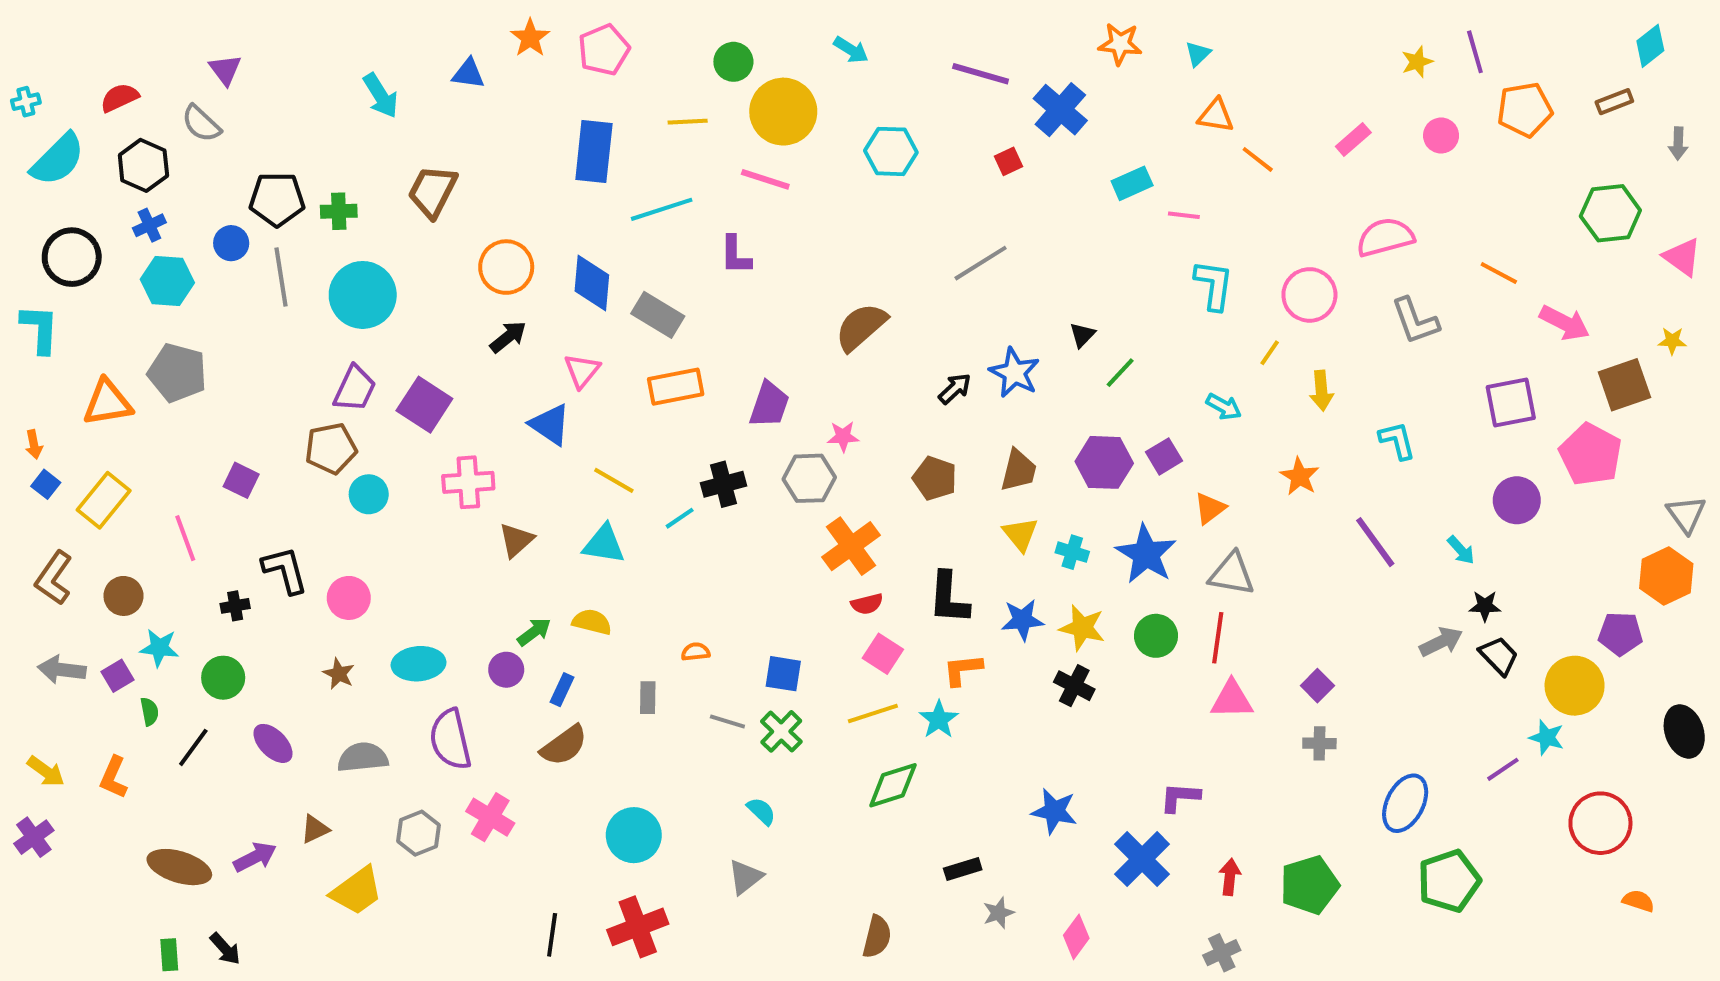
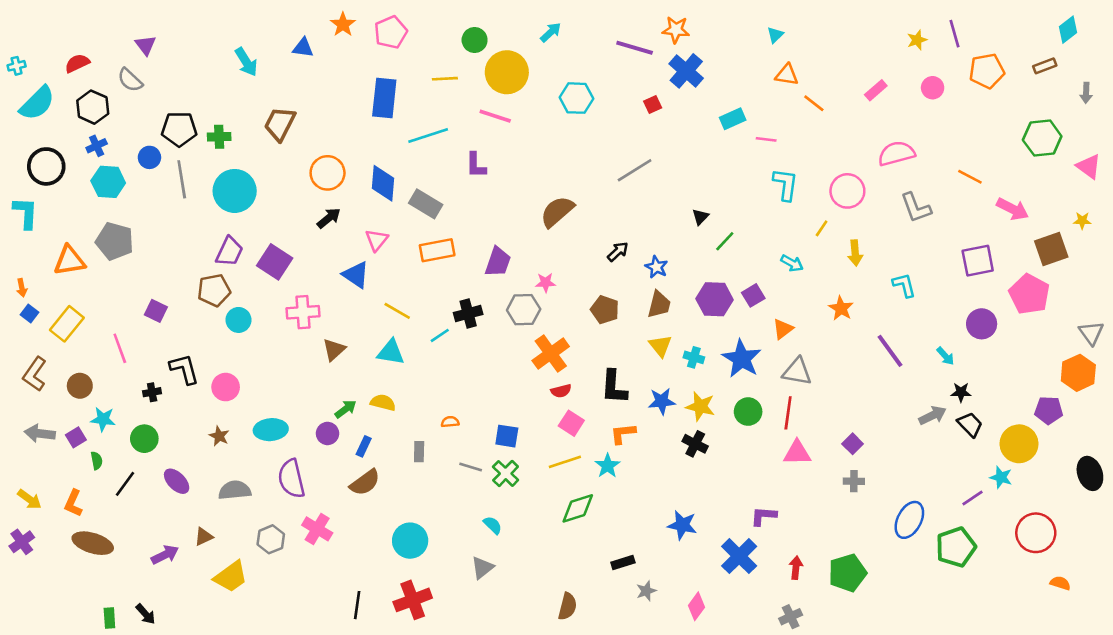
orange star: (1120, 44) -> (676, 30), moved
cyan arrow: (851, 50) -> (551, 32), turned -75
blue star: (1014, 373) -> (656, 267), moved, size x0.7
brown ellipse: (179, 867) -> (93, 543), moved
green pentagon: (1449, 881) -> (956, 547), moved

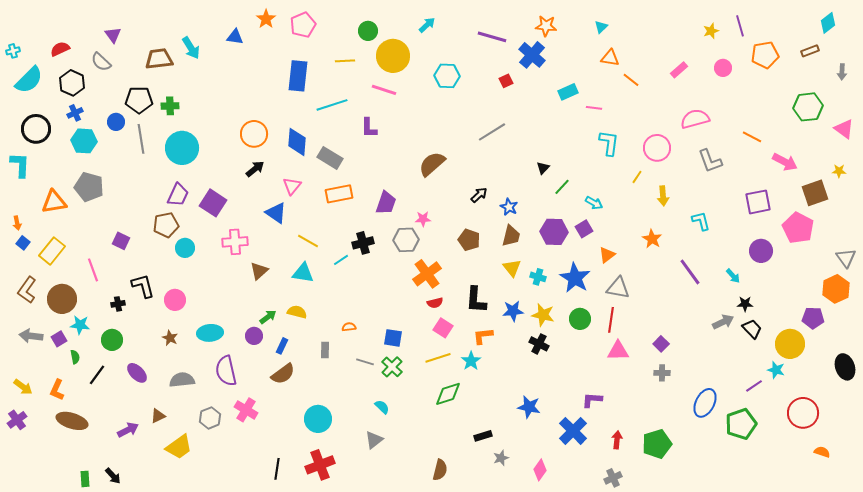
orange star: (676, 30) -> (546, 26), moved
brown trapezoid: (280, 124) -> (159, 59), moved, turned 56
cyan arrow: (792, 263) -> (594, 203), moved
brown circle: (80, 386) -> (62, 299), size x1.5

